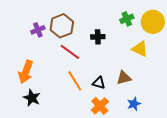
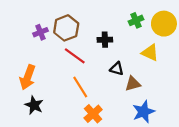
black triangle: (99, 83) -> (117, 69), moved
blue star: (134, 104) -> (144, 112), size x1.5
orange cross: (100, 106) -> (93, 114), moved

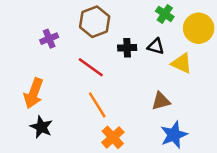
green cross: (136, 20) -> (165, 14), moved, turned -32
brown hexagon: (66, 28) -> (95, 22), moved
black triangle: (117, 69) -> (156, 46), moved

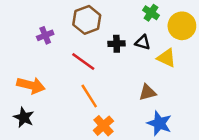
orange arrow: (34, 93) -> (31, 85), turned -96
black star: (41, 127) -> (24, 117), moved
blue star: (174, 135) -> (159, 123), turned -30

